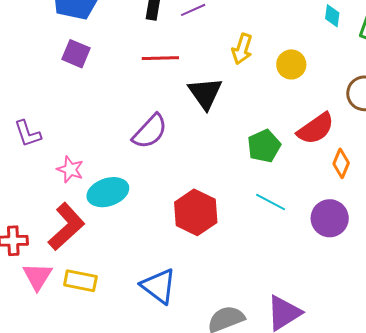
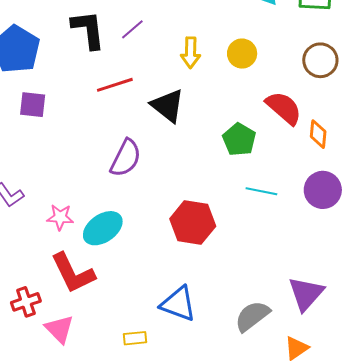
red semicircle: (316, 129) -> (284, 108), turned -87
red L-shape: (66, 227) -> (73, 273), turned 123
yellow rectangle: (80, 281) -> (135, 338), moved, size x0.7

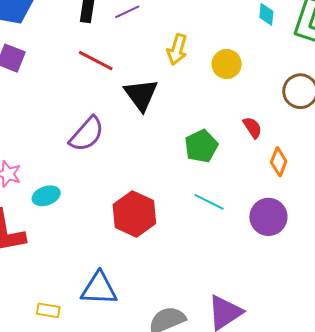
red line: (115, 85) -> (96, 61), turned 30
red semicircle: (284, 108) -> (252, 128), size x0.6
cyan ellipse: (103, 228) -> (46, 196), size x0.7
blue triangle: (178, 304) -> (99, 289), turned -33

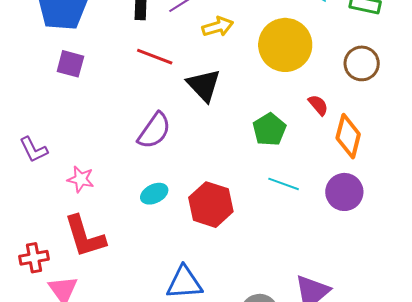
yellow arrow: (177, 50) -> (218, 27), moved, turned -116
yellow circle: (227, 64) -> (285, 45), size x1.8
orange diamond: (279, 162) -> (348, 136), size x1.5
cyan ellipse: (46, 196) -> (154, 194), moved

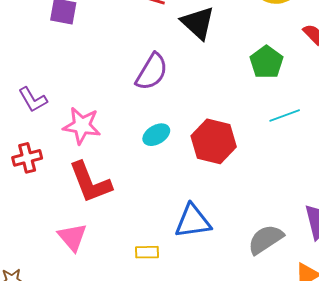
pink star: (81, 179) -> (82, 126), size x1.4
cyan line: (284, 184) -> (285, 115), turned -36
red cross: (34, 258) -> (27, 158), moved

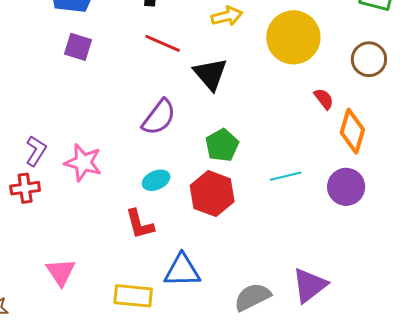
green pentagon: (266, 62) -> (222, 145), moved
purple L-shape: (33, 100) -> (36, 151), moved, turned -124
red L-shape: (90, 182) -> (140, 224), moved, size x0.7
yellow rectangle: (147, 252) -> (133, 296), size x1.6

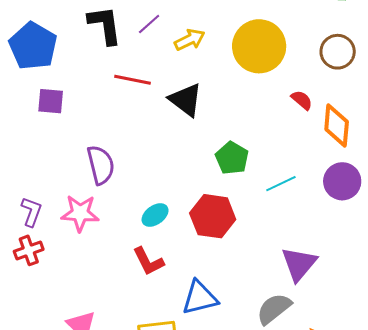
purple semicircle: (159, 117) -> (101, 165), moved, turned -39
green pentagon: (222, 145) -> (232, 158), moved
purple triangle: (309, 285) -> (299, 264), moved

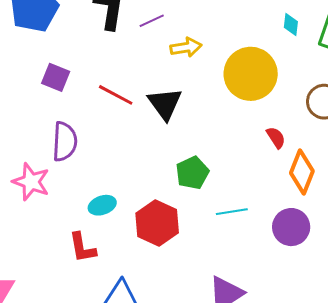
red line: (132, 80) -> (116, 95), moved
purple square: (51, 101) -> (56, 77), moved

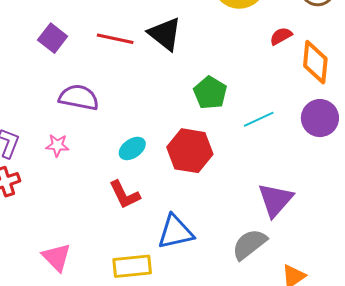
purple square: (56, 77) -> (53, 38), turned 32
red semicircle: (276, 138) -> (281, 36), turned -70
purple semicircle: (65, 142) -> (79, 97), turned -66
pink star: (31, 182) -> (57, 145), size x0.6

